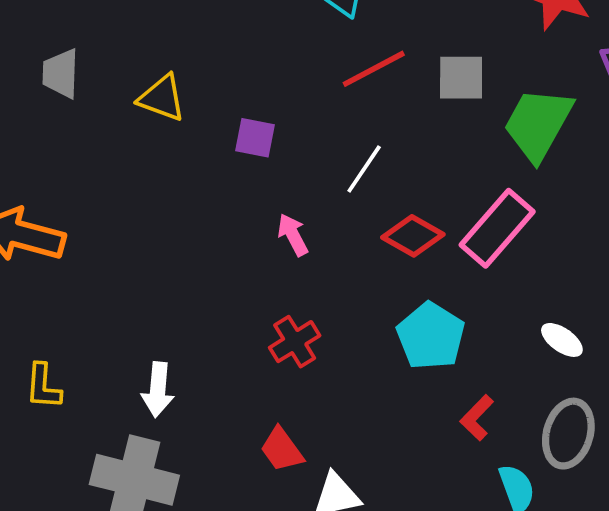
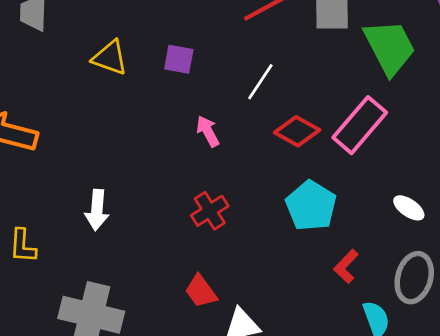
yellow triangle: (162, 98) -> (110, 58), moved
green trapezoid: (538, 124) -> (390, 47), turned 124
white arrow: (158, 390) -> (97, 210), moved

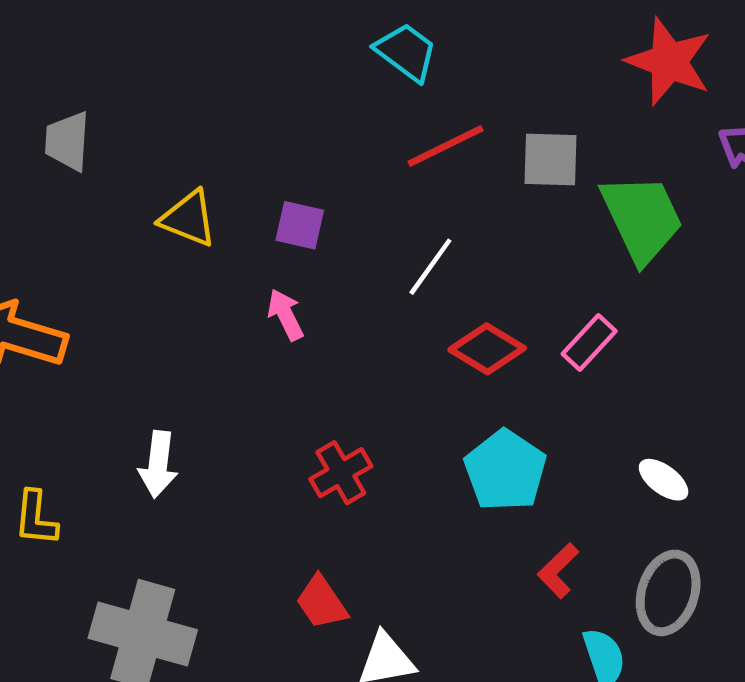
pink rectangle: (360, 125) -> (589, 343), size x0.6
pink arrow: (208, 131) -> (286, 315), moved

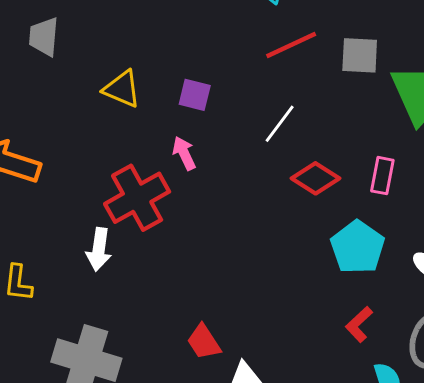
pink rectangle: (589, 343) -> (382, 176), turned -33
cyan pentagon: (505, 470) -> (358, 247), moved
red cross: (341, 473) -> (137, 198), moved, size x1.6

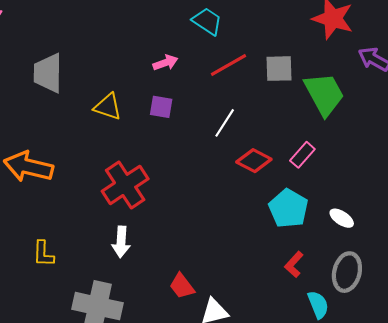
gray trapezoid: (44, 37) -> (48, 73), size x1.4
pink arrow: (184, 153) -> (165, 63), moved, turned 100
pink rectangle: (382, 176) -> (302, 155), turned 35
white arrow: (99, 249) -> (121, 242), moved

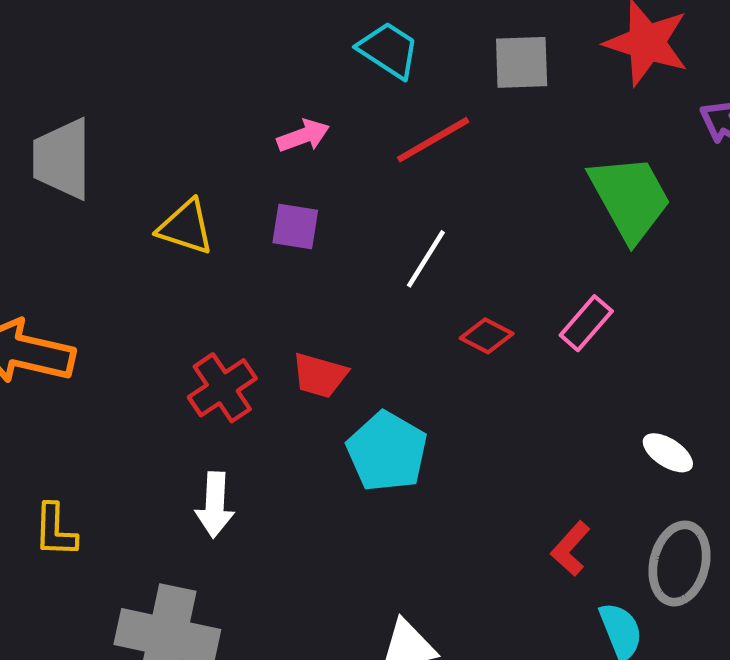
gray square: (279, 69) -> (522, 62), moved
red diamond: (254, 161) -> (487, 336), size x0.7
red cross: (125, 185) -> (222, 388), size x0.7
cyan pentagon: (288, 208) -> (387, 452), moved
red trapezoid: (182, 286) -> (320, 375), moved, turned -36

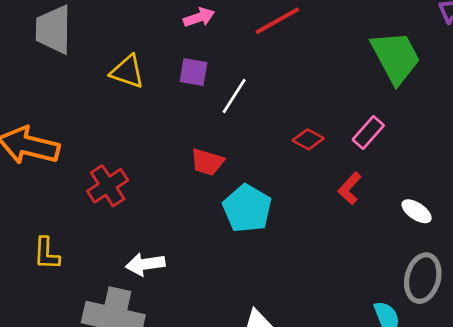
white line: (426, 259) -> (234, 96), moved
red cross: (222, 388) -> (108, 186), moved
white arrow: (215, 505) -> (145, 264), moved, turned 78
red L-shape: (570, 549) -> (350, 188), moved

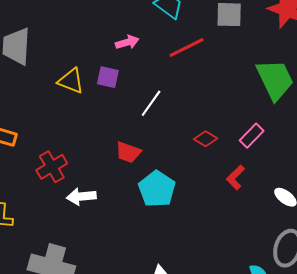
purple square: (194, 72) -> (108, 77), moved
white arrow: (145, 264) -> (81, 196), moved

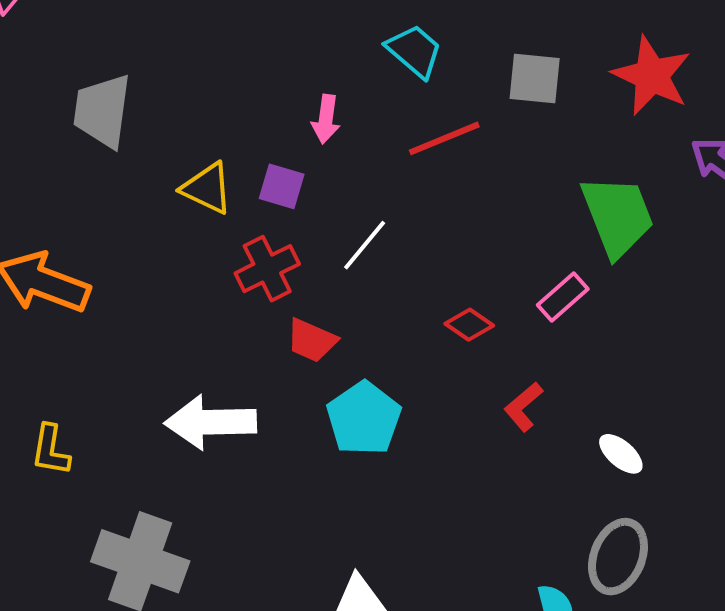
pink arrow: (127, 42) -> (326, 119), turned 110
pink rectangle: (252, 136) -> (563, 297), moved
red cross: (52, 167) -> (267, 269), moved
white arrow: (81, 196) -> (211, 422), size x1.5

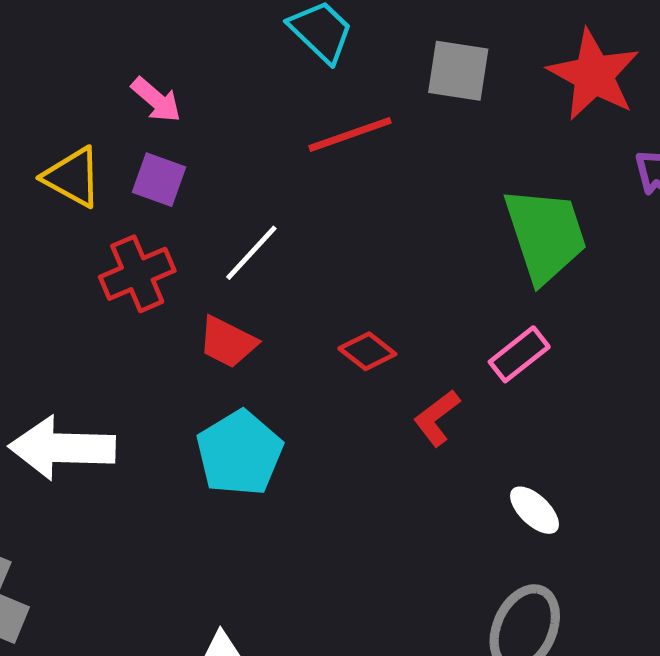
pink arrow: (326, 119) -> (156, 100), moved, turned -60
pink rectangle: (563, 297) -> (519, 354), moved
red trapezoid: (312, 340) -> (228, 342), moved
red L-shape: (523, 407) -> (437, 418), moved

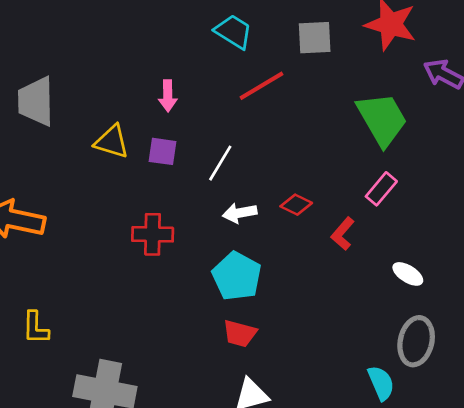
pink arrow: (156, 100) -> (168, 96), moved, turned 60
purple square: (159, 180) -> (162, 151), moved
red cross: (137, 274) -> (153, 234), moved, turned 36
red trapezoid: (228, 342) -> (240, 333), moved
white arrow: (62, 448) -> (240, 213), moved, size x0.6

